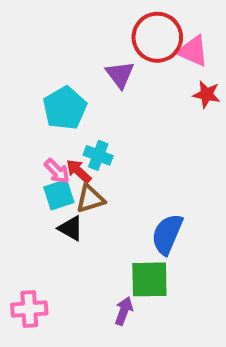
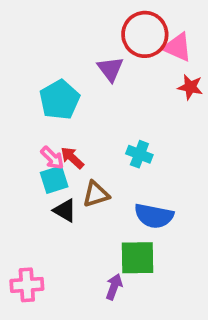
cyan cross: (98, 155) -> (139, 154), moved
brown triangle: (90, 199) -> (96, 194), moved
blue semicircle: (167, 234) -> (154, 216), turned -102

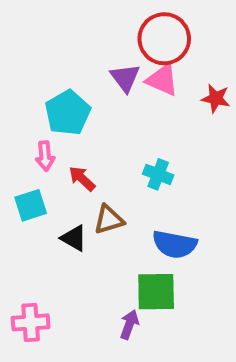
pink triangle: (178, 47) -> (162, 80), moved
pink arrow: (52, 158) -> (45, 156), moved, turned 40
cyan square: (54, 180) -> (31, 205), moved

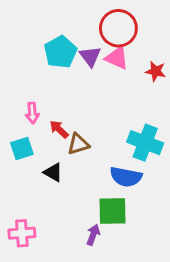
cyan pentagon: (68, 113) -> (60, 52), moved
cyan cross: (158, 174) -> (145, 143), moved, size x1.6
brown triangle: (109, 220) -> (78, 144), moved

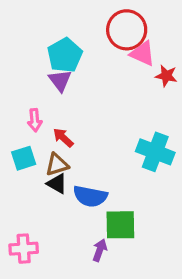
purple triangle: (90, 56) -> (60, 81), moved
pink triangle: (117, 58) -> (143, 54), moved
brown triangle: (78, 144) -> (57, 165), moved
blue semicircle: (126, 177) -> (90, 196), moved

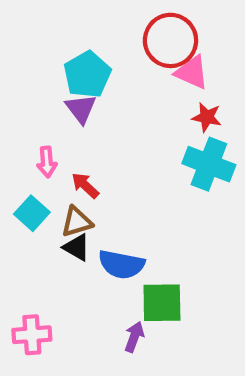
red star: (166, 76) -> (207, 117), moved
cyan cross: (155, 152) -> (209, 164), moved
cyan square: (24, 158) -> (32, 213), turned -30

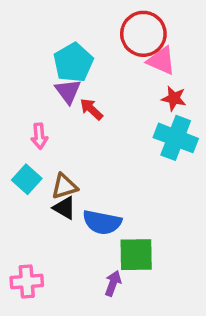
red arrow: (85, 185) -> (91, 109), moved

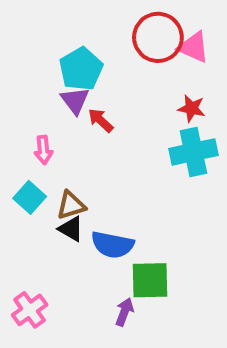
pink triangle: (161, 61) -> (193, 47), moved
cyan cross: (176, 138) -> (193, 152), turned -33
pink cross: (27, 282) -> (30, 310), turned -32

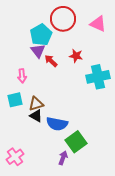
red circle: (158, 37) -> (63, 19), moved
red star: (192, 108) -> (76, 56), moved
cyan square: (30, 197) -> (15, 100), turned 35
green square: (150, 280) -> (76, 142), turned -35

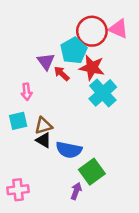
red circle: (63, 19) -> (92, 31), moved
cyan pentagon: (41, 35) -> (74, 51), moved
red star: (76, 56) -> (92, 68), size x1.5
cyan cross: (98, 77) -> (103, 93), moved, turned -30
pink cross: (15, 157) -> (18, 190), turned 30

